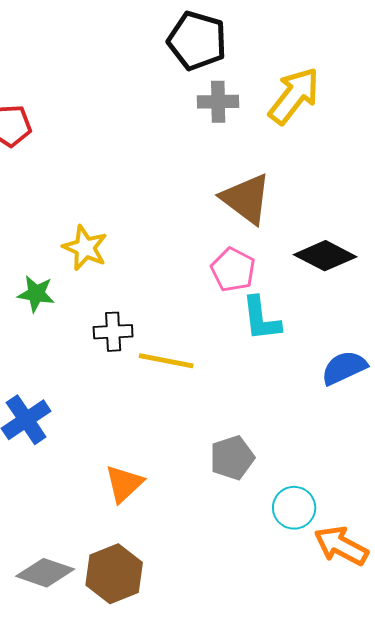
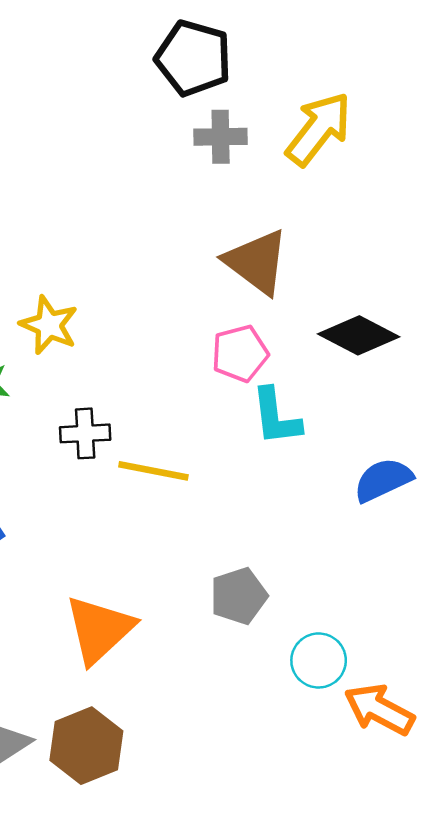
pink pentagon: (233, 270) -> (240, 353), turned 30
orange triangle: (124, 484) -> (99, 630), size x1.4

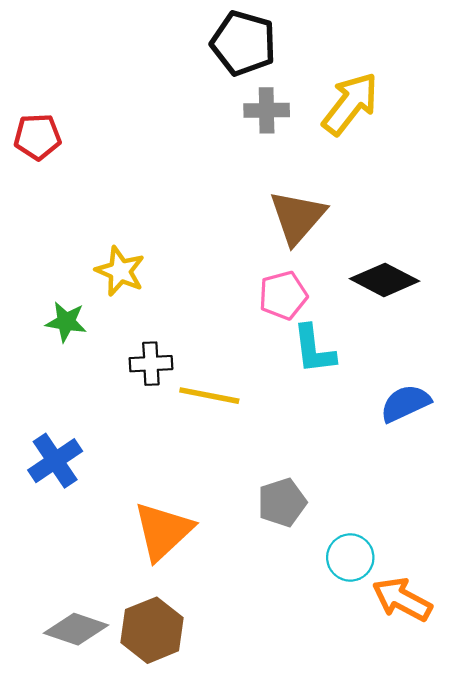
brown triangle: (257, 262) -> (297, 217), turned 34

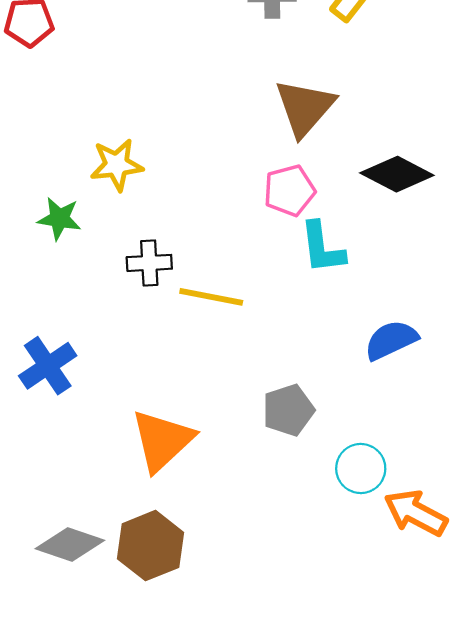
yellow star: (120, 271) -> (117, 165), turned -30
blue semicircle: (405, 403) -> (391, 340), moved

